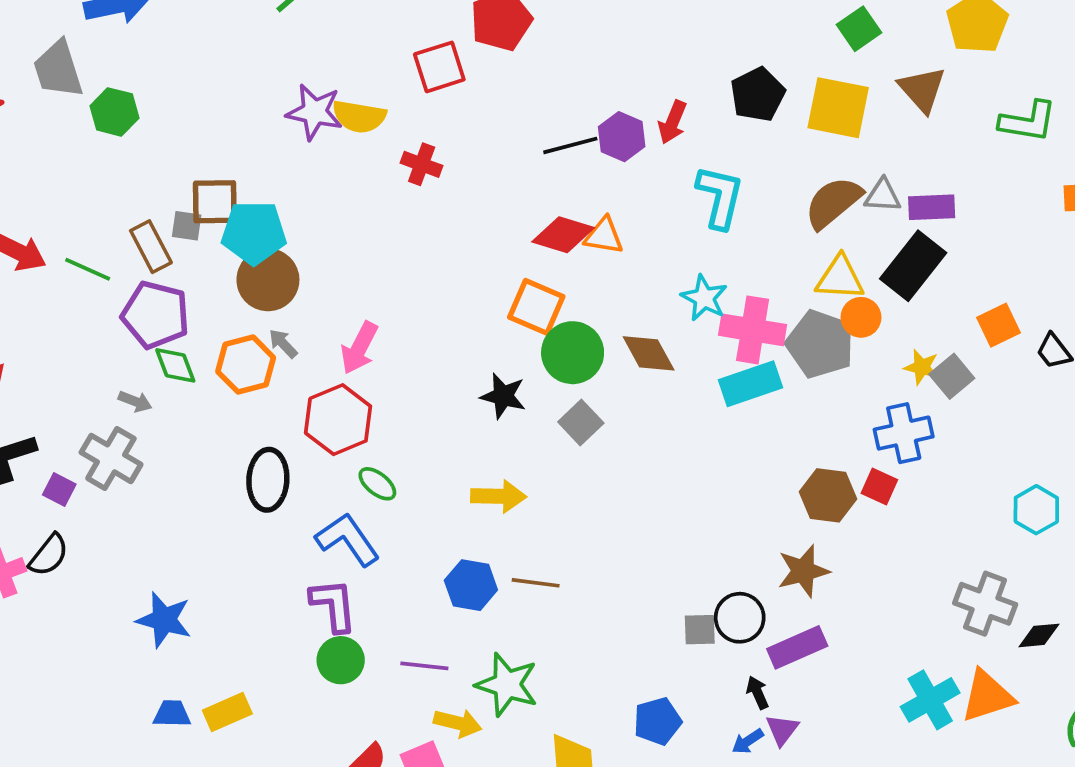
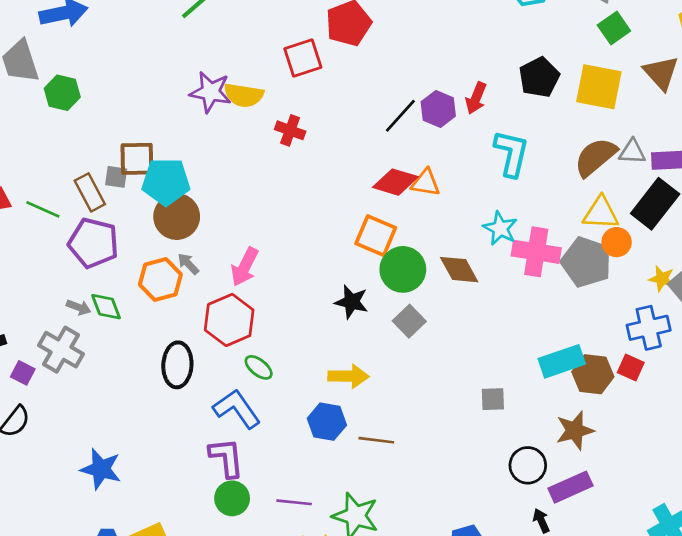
black line: (570, 145) -> (400, 116), turned -33
green diamond: (175, 365) -> (106, 307), moved
cyan rectangle: (750, 384) -> (562, 361), moved
blue hexagon: (471, 585) -> (327, 422), moved
gray square: (700, 630) -> (493, 399), moved

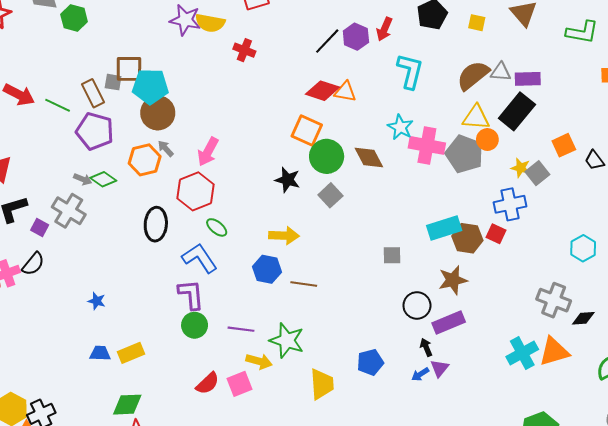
yellow square: (599, 87) -> (477, 23), size x0.5
green diamond: (106, 307) -> (103, 179), turned -35
blue star: (101, 469) -> (97, 301), size x0.6

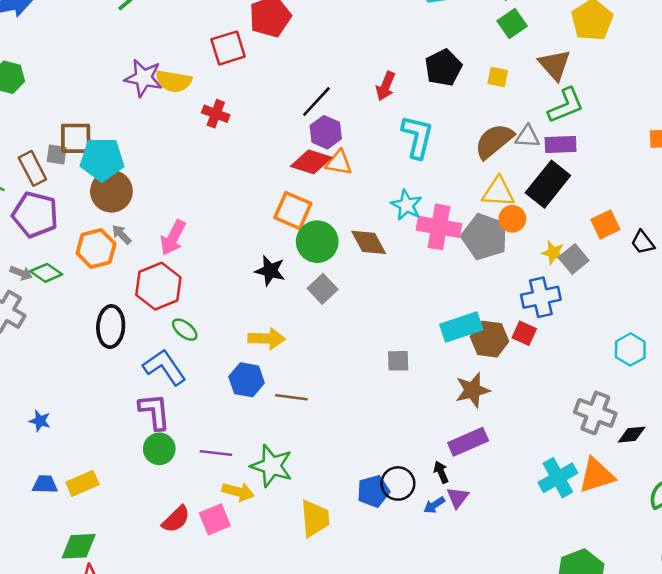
green L-shape: (582, 32) -> (566, 105), moved, turned -32
purple hexagon: (356, 37) -> (326, 132), moved
black circle: (417, 305) -> (398, 483), moved

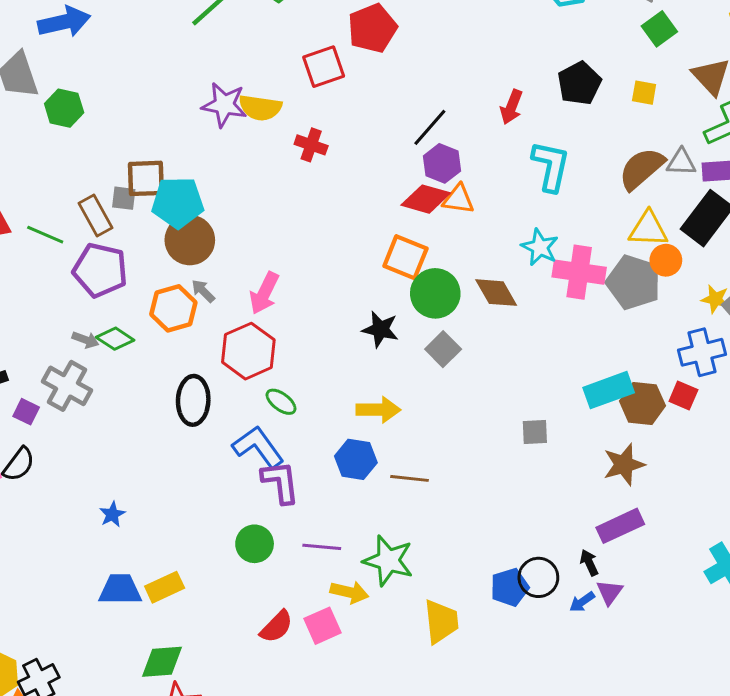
purple L-shape: (155, 412) -> (280, 482), moved
blue star: (40, 421) -> (112, 514), turned 30
blue trapezoid: (45, 484) -> (120, 589), size x1.4

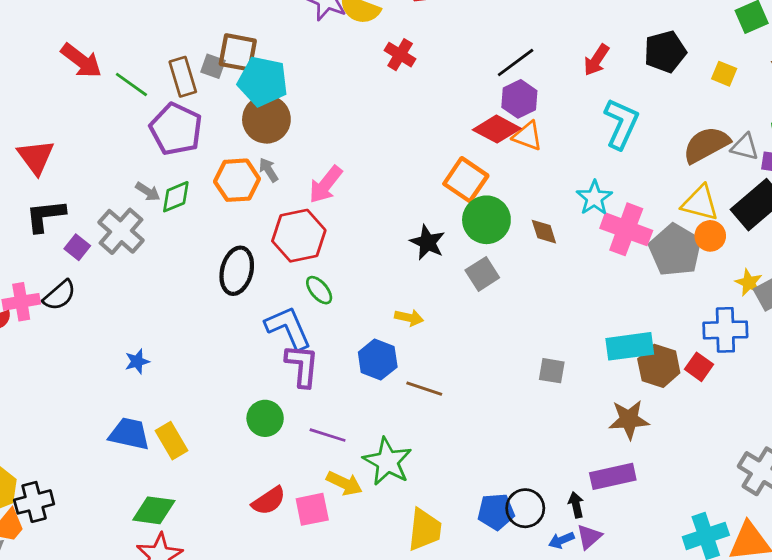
brown diamond: (496, 293) -> (544, 232), size x0.7
green diamond: (115, 339) -> (176, 197), turned -68
yellow arrow: (378, 410) -> (409, 318), size x0.7
yellow rectangle: (165, 587) -> (171, 441), turned 72

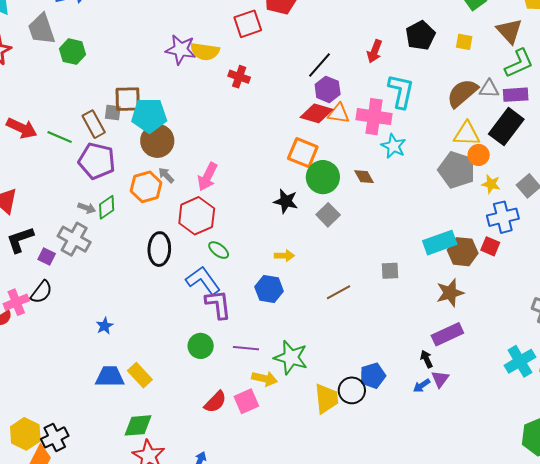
pink cross: (626, 229) -> (374, 117), moved
yellow star: (749, 283) -> (491, 184), moved
brown line: (424, 389) -> (339, 292), moved, turned -35
black circle: (525, 508) -> (352, 390), moved

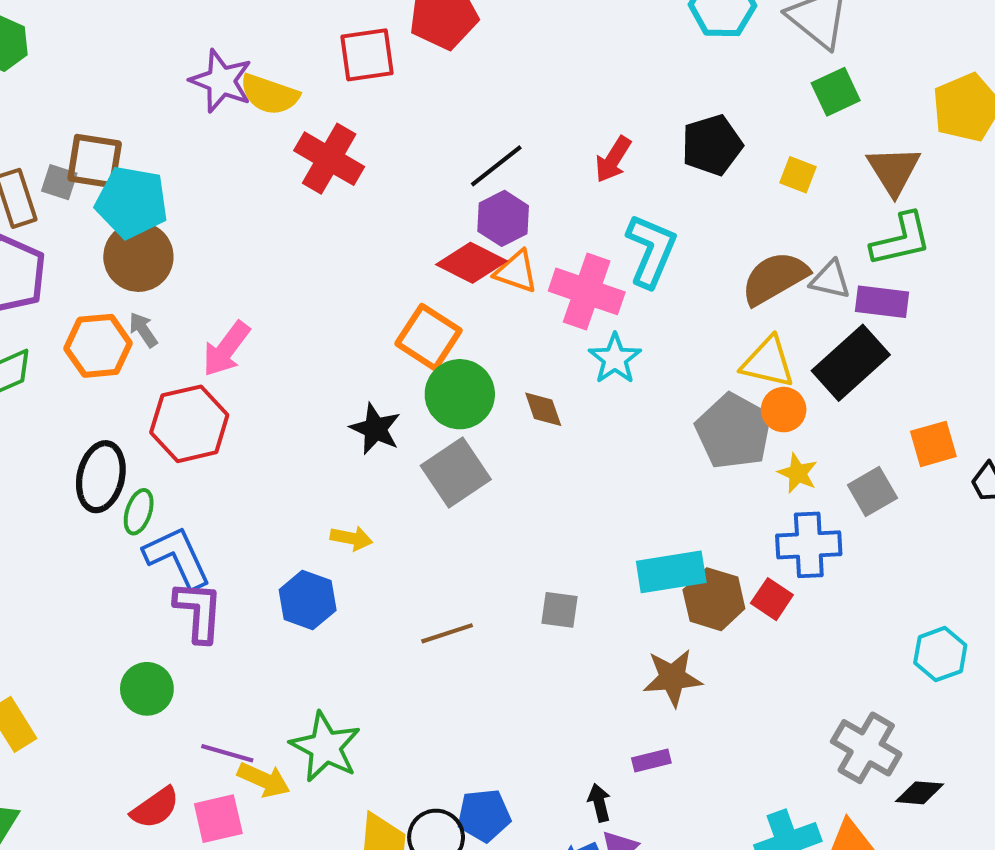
red cross: (239, 77) -> (329, 159), size x1.5
gray square: (328, 215) -> (456, 473), size x1.4
green ellipse: (219, 250) -> (139, 512), moved, turned 60
purple rectangle: (447, 334) -> (651, 760), size x0.6
purple line: (246, 348) -> (227, 753), moved

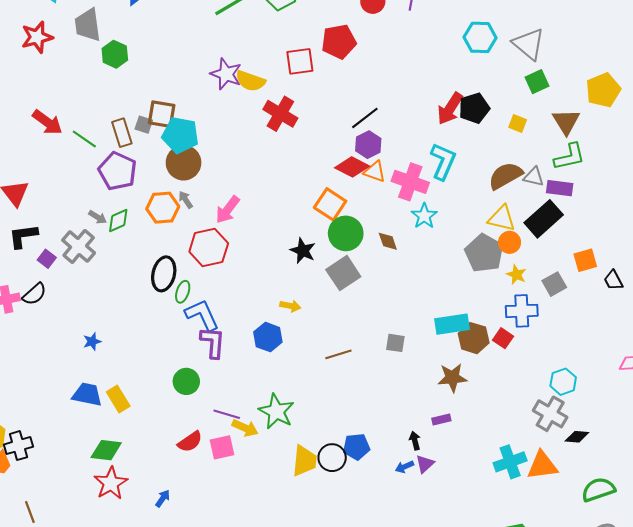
red arrow: (613, 159) -> (450, 109), moved, size x1.4
cyan hexagon: (940, 654) -> (563, 382), moved

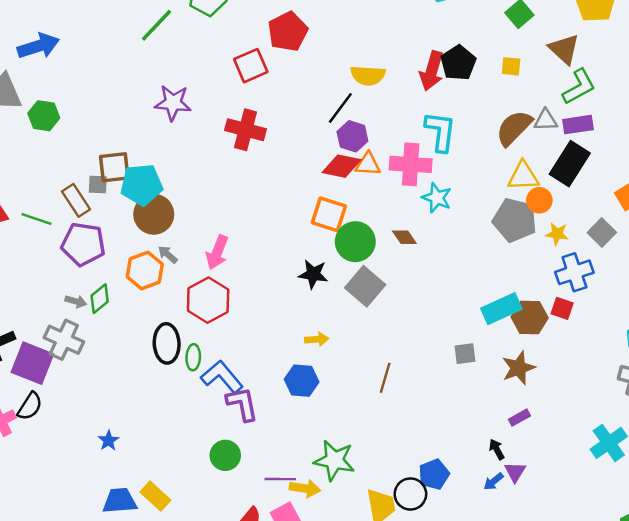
yellow semicircle: (250, 81) -> (368, 75), moved
purple square: (47, 259) -> (32, 363), size x2.0
gray square: (395, 343) -> (465, 354), moved
brown line: (338, 354) -> (385, 378), turned -40

